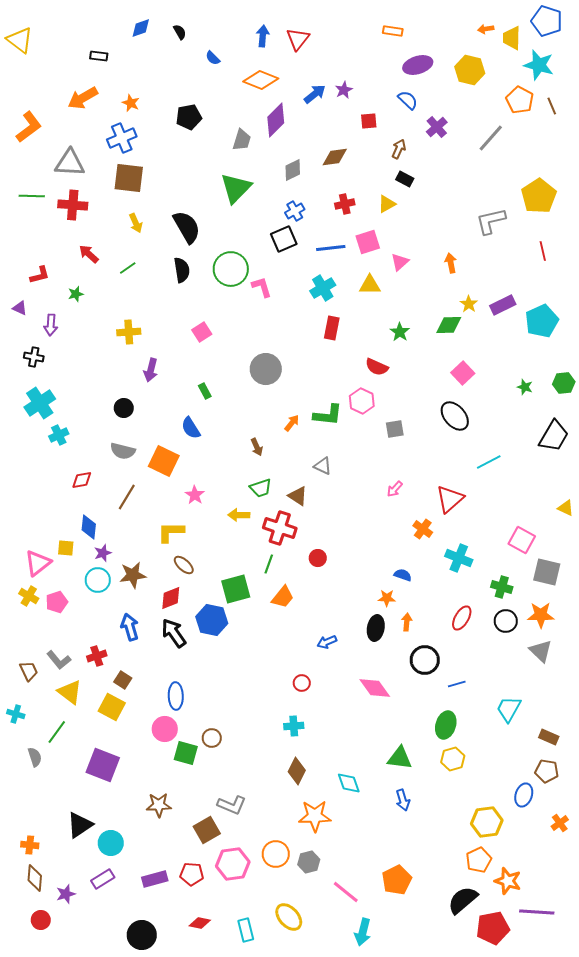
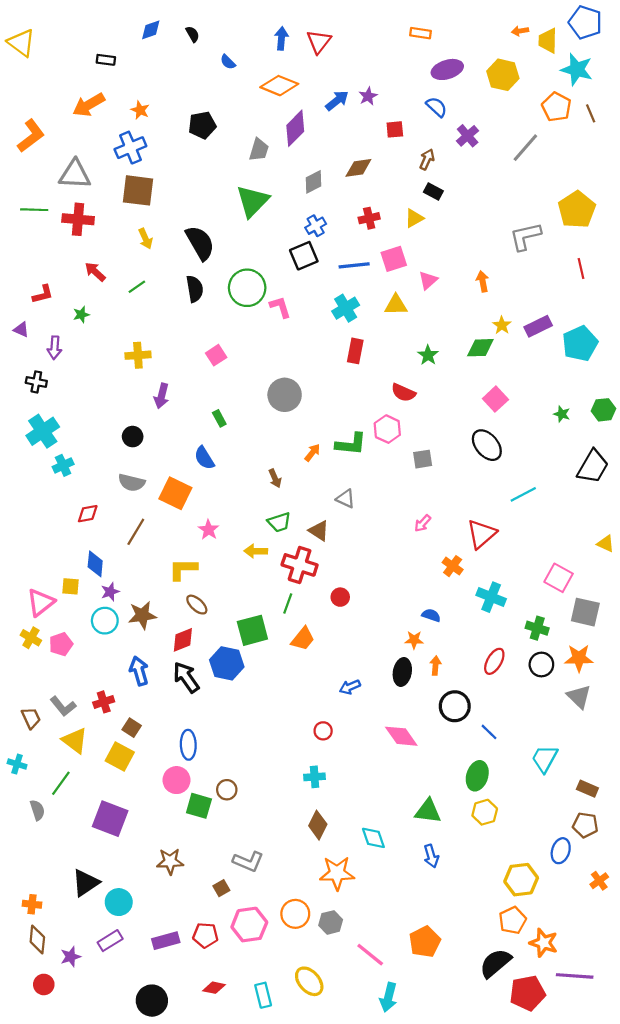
blue line: (457, 684) -> (489, 732), turned 60
brown square: (207, 830) -> (221, 888), size x0.6

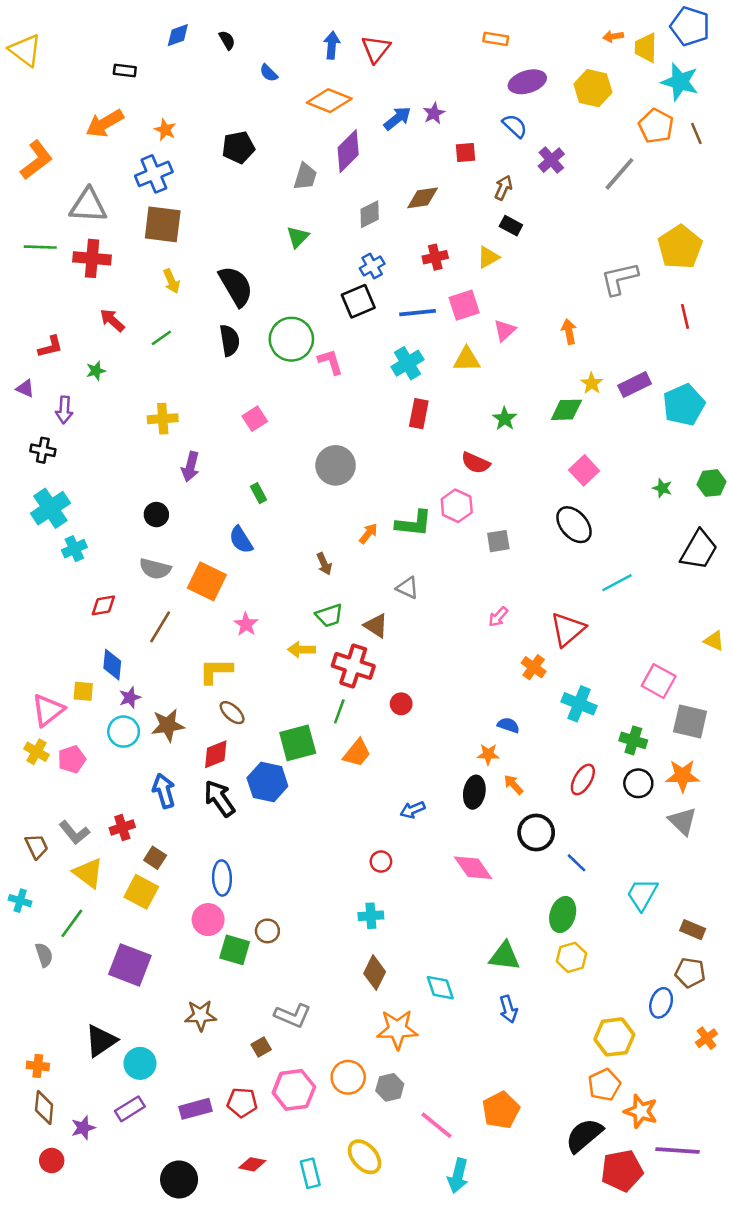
green triangle: (252, 201) -> (298, 237), size x0.6
orange arrow: (435, 666) -> (513, 785), turned -48

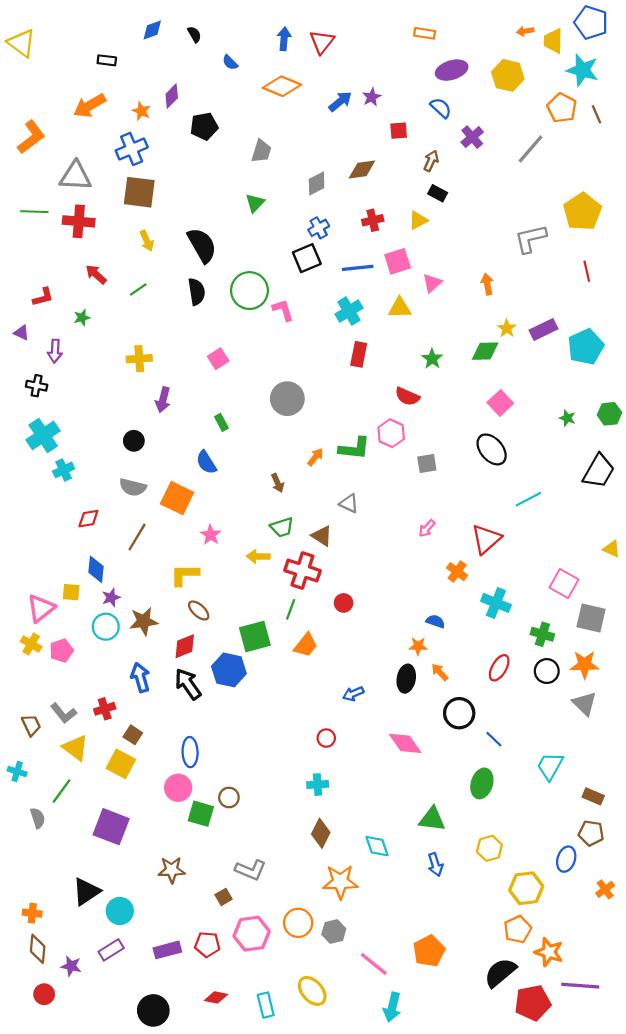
purple diamond: (348, 151) -> (172, 96), moved, size x0.7
yellow hexagon: (571, 957) -> (489, 848), moved
purple star: (83, 1128) -> (71, 966), turned 30

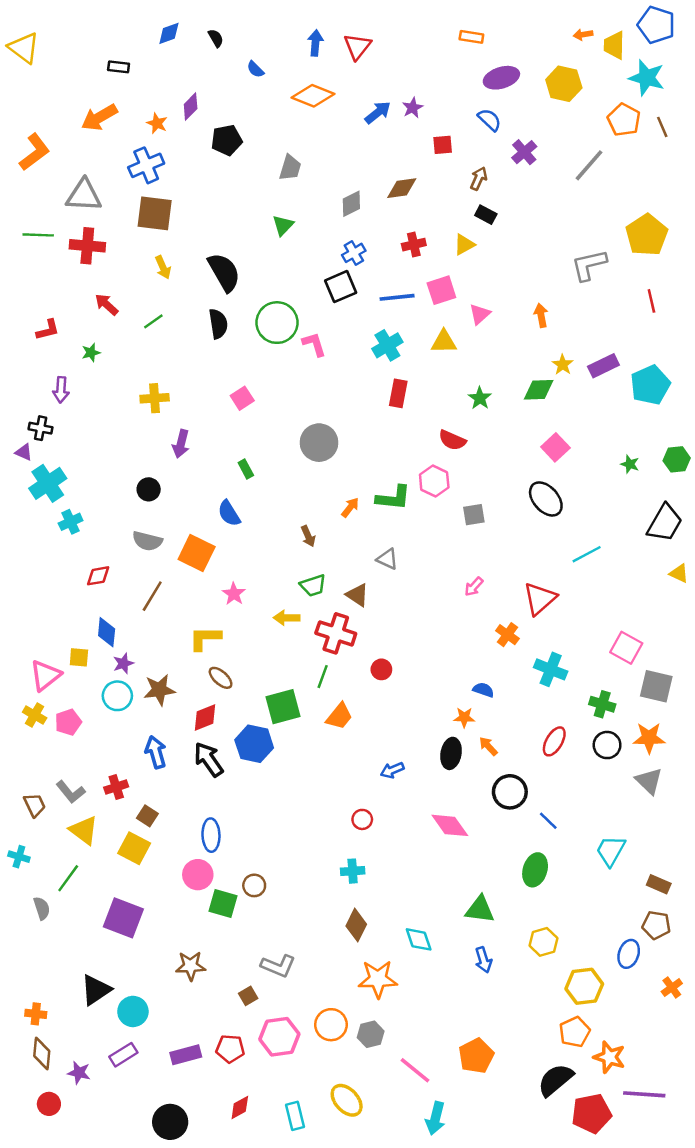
purple triangle: (21, 333) -> (24, 452), moved
yellow triangle: (612, 549) -> (679, 573), moved
red diamond: (216, 997) -> (240, 1107), turned -40

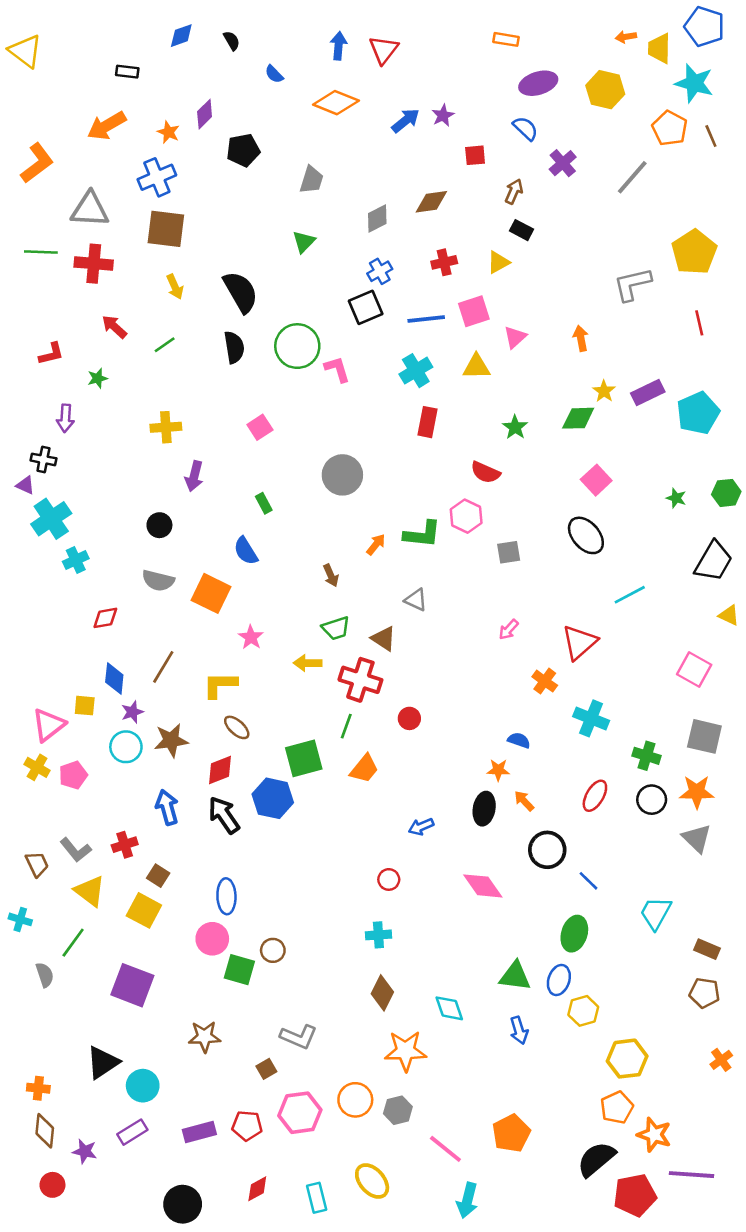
brown line: (152, 596) -> (163, 667), moved
pink square: (626, 648) -> (694, 669), moved
blue ellipse: (629, 954) -> (559, 980), moved

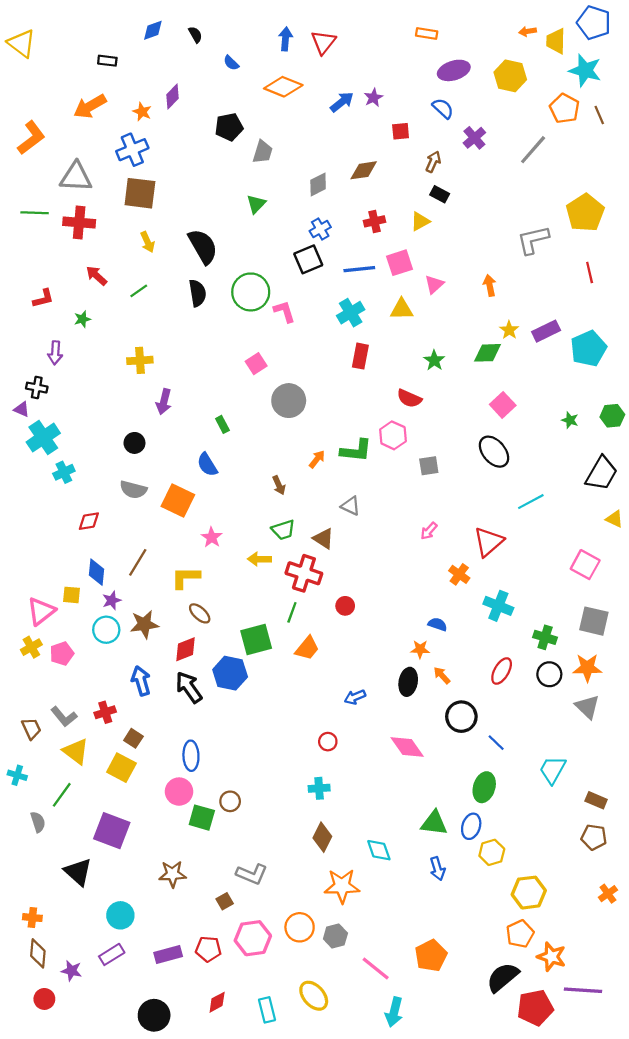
black pentagon: (243, 150) -> (229, 127), moved
pink square: (260, 427) -> (256, 364), moved
yellow cross: (37, 767) -> (31, 647), turned 30
black triangle: (103, 1062) -> (78, 872), moved, turned -44

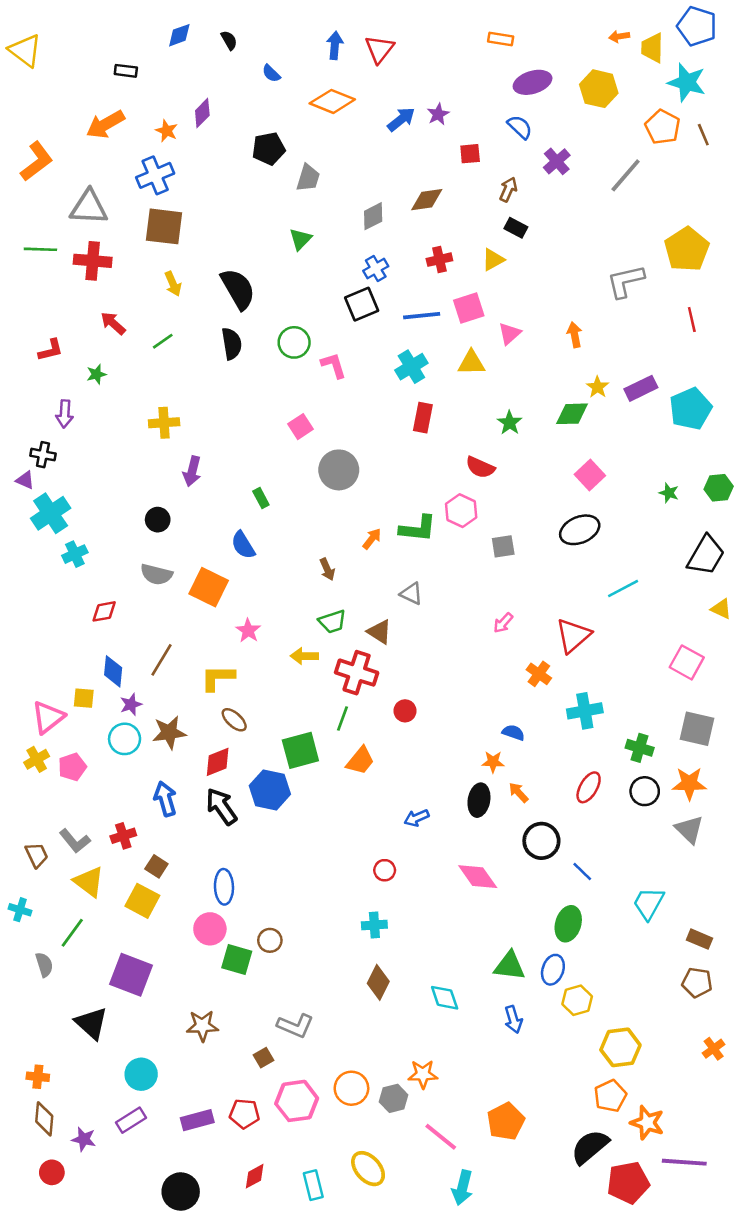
green circle: (251, 292) -> (294, 342), size x0.7
black ellipse: (494, 452) -> (580, 530), turned -72
cyan cross: (498, 606) -> (585, 711), turned -32
orange star: (342, 886) -> (423, 1074), moved, size x0.7

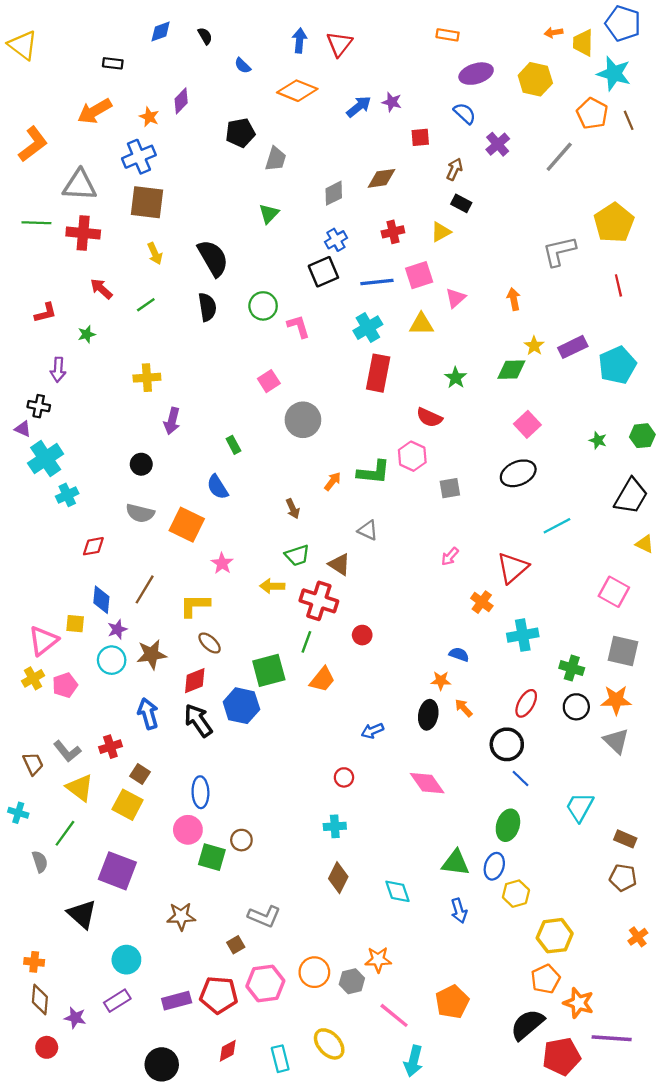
purple star: (438, 114) -> (392, 102), turned -30
red rectangle: (423, 418) -> (378, 373), size x1.4
black circle: (541, 841) -> (507, 744), moved
red pentagon: (244, 1114) -> (219, 995), size x1.4

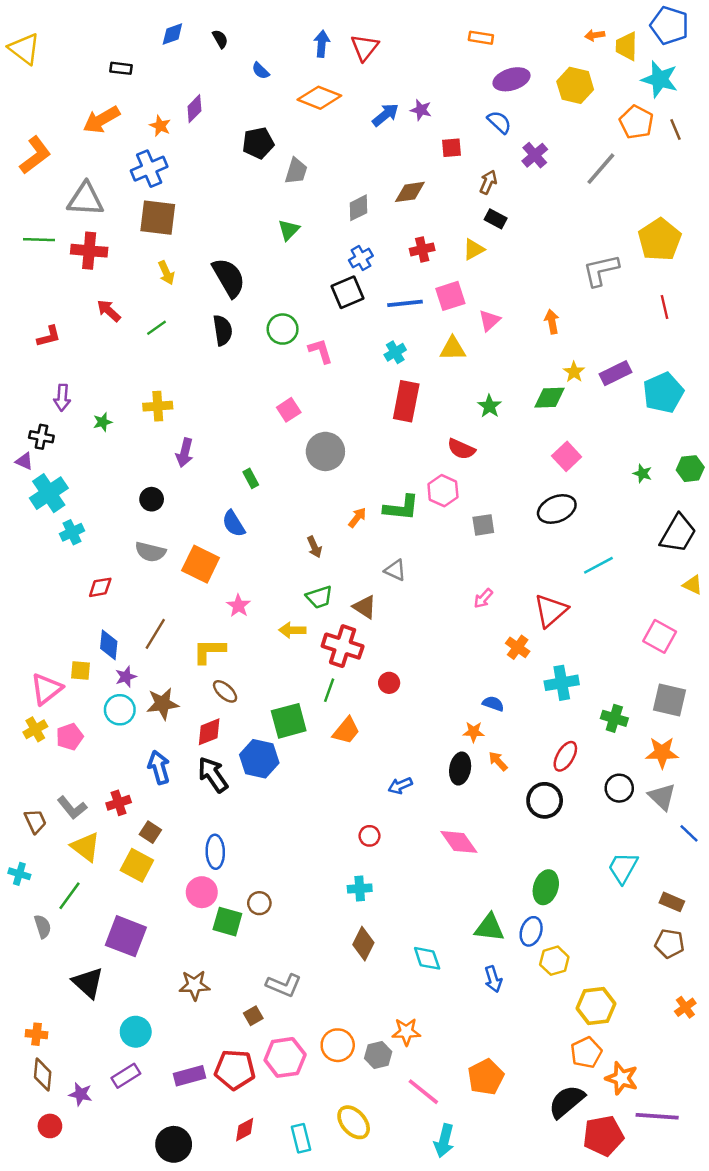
cyan cross: (368, 328) -> (395, 352), size x0.7
green star: (87, 334) -> (103, 422), moved
black circle: (576, 707) -> (619, 788), moved
blue line: (520, 779) -> (689, 833), moved

